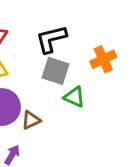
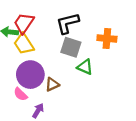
orange cross: (103, 59) -> (107, 38), turned 30

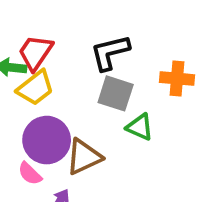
yellow trapezoid: (24, 44) -> (35, 88), turned -95
brown triangle: (52, 84) -> (84, 157), size x1.5

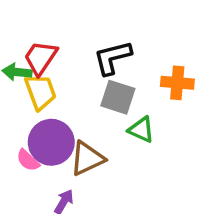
yellow trapezoid: (35, 88) -> (40, 92), turned -72
pink semicircle: (30, 174) -> (28, 160), moved

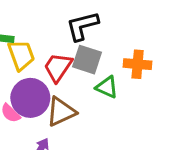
red trapezoid: (40, 58) -> (58, 67), moved
orange cross: (177, 83) -> (138, 64), moved

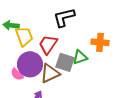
gray square: (87, 60) -> (65, 62), moved
green triangle: (107, 87) -> (80, 57), turned -42

